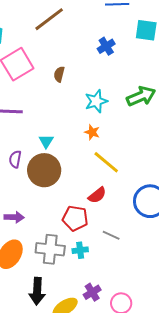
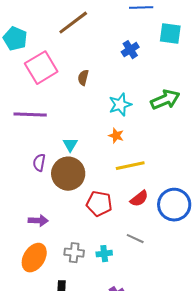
yellow line: (106, 162) -> (130, 166), turned -52
red semicircle: (97, 195) -> (139, 199), moved
red pentagon: (75, 218) -> (99, 204), moved
gray cross: (50, 249) -> (74, 253), size x0.7

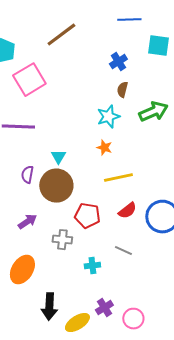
brown semicircle: (83, 78) -> (122, 90), moved
purple arrow: (38, 221) -> (27, 222), moved, turned -36
gray cross: (74, 253) -> (62, 240), moved

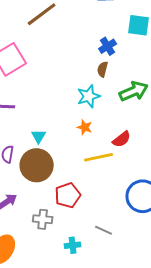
blue cross: (118, 62) -> (108, 46), moved
red semicircle: (127, 211) -> (122, 139), moved
red pentagon: (87, 216) -> (68, 195), turned -30

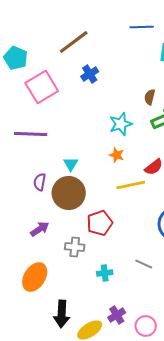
blue cross: (108, 46) -> (90, 74), moved
brown semicircle: (103, 69) -> (150, 97), moved
gray line: (104, 230) -> (144, 264), moved

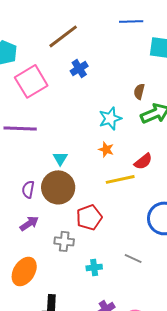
purple semicircle: (40, 182) -> (28, 189), moved

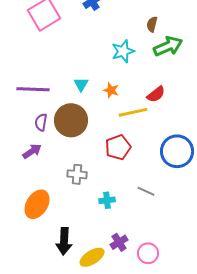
purple line: (20, 128) -> (33, 89), moved
orange star: (106, 149) -> (111, 90), moved
cyan triangle: (60, 158) -> (81, 84), moved
red pentagon: (89, 217) -> (118, 147), moved
purple arrow: (29, 223) -> (32, 151), moved

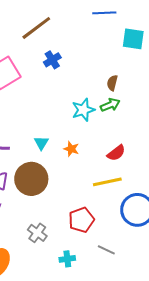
green arrow: (168, 46) -> (110, 105), moved, size x0.7
yellow line: (133, 112) -> (107, 182), moved
red pentagon: (118, 147) -> (81, 220), moved
gray cross: (77, 174) -> (37, 233), turned 30

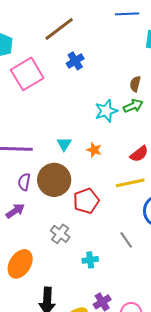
red pentagon: (81, 220) -> (86, 201), moved
gray line: (106, 250) -> (126, 240), moved, turned 30

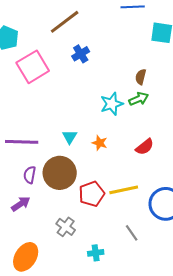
yellow line: (130, 183) -> (124, 190), moved

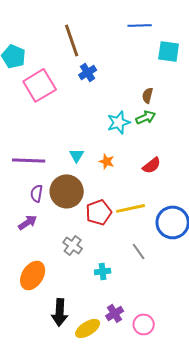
brown line: (65, 22) -> (72, 40), turned -72

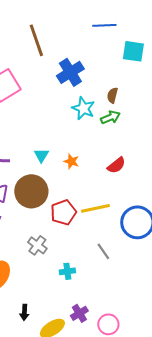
blue cross: (88, 72) -> (70, 72), moved, size x1.5
cyan star: (119, 122) -> (83, 108), moved, turned -30
black arrow: (60, 312) -> (24, 312), size x0.6

